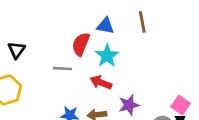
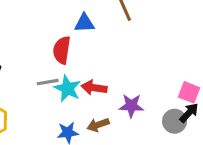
cyan star: (107, 56) -> (67, 89), moved
purple star: (129, 105) -> (131, 106), turned 30

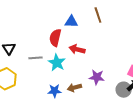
gray line: (48, 82) -> (35, 58), moved
red arrow: (94, 88) -> (77, 49), moved

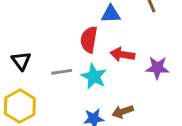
purple star: (97, 77) -> (157, 68), moved

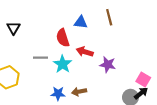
red semicircle: (89, 40) -> (63, 38), turned -36
black triangle: (21, 61) -> (13, 28), moved

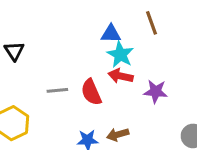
red semicircle: (63, 38) -> (91, 92), moved
cyan star: (63, 64) -> (120, 55), moved

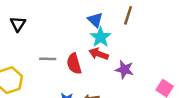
brown line: (151, 23) -> (128, 15), turned 30
blue triangle: (111, 34) -> (95, 20), turned 35

